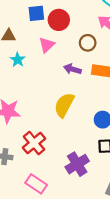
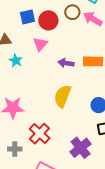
brown circle: (88, 43) -> (72, 12), moved

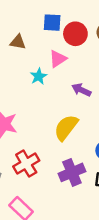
cyan star: (16, 61) -> (39, 76), moved
purple cross: (81, 148) -> (72, 172), moved

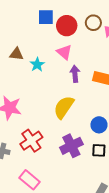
brown triangle: (18, 42) -> (16, 54), moved
pink triangle: (58, 59) -> (64, 52), moved, turned -42
purple arrow: (81, 90) -> (75, 74), turned 63

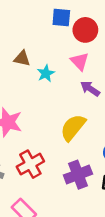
purple arrow: (75, 74) -> (90, 89), turned -56

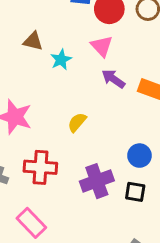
yellow semicircle: (73, 127) -> (77, 122), moved, size x0.6
red cross: (30, 164) -> (40, 167), turned 32

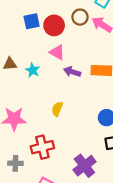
purple cross: (97, 181) -> (84, 166), moved

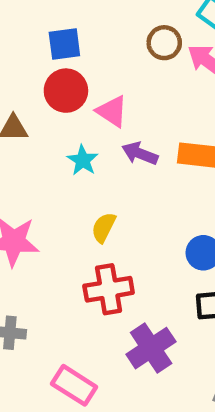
red circle: (54, 25) -> (66, 91), moved
cyan star: (33, 70) -> (83, 160), moved
red cross: (42, 147) -> (109, 289), moved

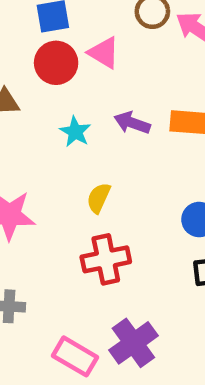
pink triangle: (112, 111) -> (104, 53), moved
purple cross: (151, 348) -> (133, 343), moved

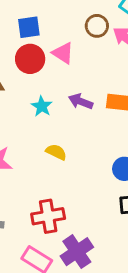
yellow semicircle: (99, 198) -> (56, 152), turned 90
red cross: (106, 259) -> (48, 216), moved

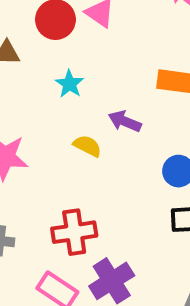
purple arrow: (81, 101) -> (125, 121), moved

